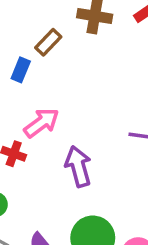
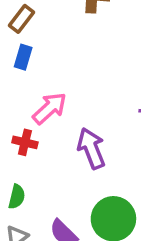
brown rectangle: (48, 42) -> (21, 19), moved

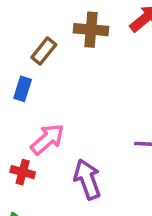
brown rectangle: (21, 19) -> (44, 51), moved

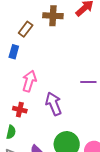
pink arrow: (47, 139) -> (29, 81), turned -30
red cross: (23, 172) -> (20, 110), moved

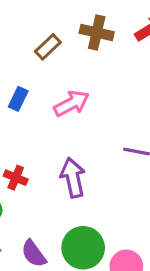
blue rectangle: (14, 52) -> (18, 99), moved
pink arrow: (29, 81) -> (71, 103), moved, turned 35

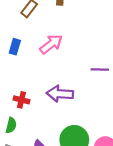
purple arrow: (73, 178) -> (60, 94), turned -65

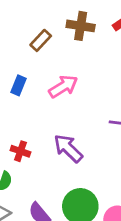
purple arrow: (60, 94) -> (68, 148), turned 35

